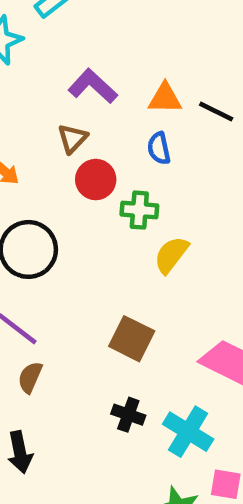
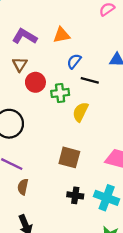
black line: (216, 112) -> (90, 80), moved
blue semicircle: (159, 148) -> (74, 61), moved, turned 63

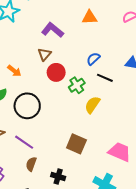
orange triangle: (62, 35) -> (90, 17), moved
green cross: (60, 93) -> (77, 85), turned -35
black cross: (75, 195) -> (58, 176), moved

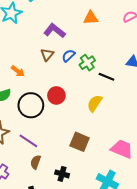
blue semicircle: (93, 59) -> (69, 56), moved
red circle: (56, 72) -> (56, 95), moved
green cross: (77, 85) -> (87, 63), moved

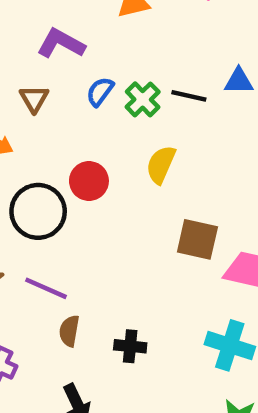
brown triangle: (47, 55) -> (34, 99), moved
black line: (106, 77) -> (189, 96), moved
yellow semicircle: (95, 103) -> (161, 165), moved
brown square: (80, 142) -> (197, 239), moved

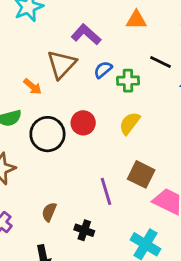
black line: (189, 96) -> (161, 62), moved
brown triangle: (34, 99) -> (61, 64), size x1.6
green cross: (143, 99) -> (128, 81), turned 30
purple line: (46, 288) -> (106, 191), moved, turned 36

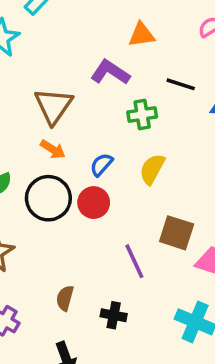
purple L-shape: (86, 34) -> (110, 72), moved
blue semicircle: (103, 70) -> (101, 165), moved
orange arrow: (33, 87) -> (53, 149), moved
red circle: (83, 123) -> (94, 203), moved

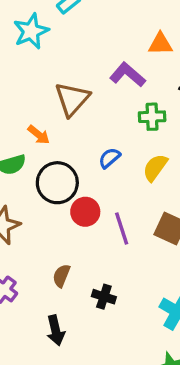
orange arrow: (53, 149) -> (39, 135), moved
red circle: (94, 203) -> (85, 212), moved
purple line: (134, 261) -> (122, 228), moved

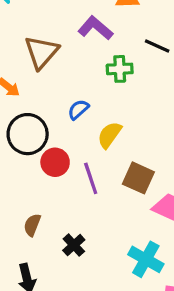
yellow semicircle: (155, 168) -> (109, 135), moved
black cross: (104, 297) -> (74, 245), turned 30

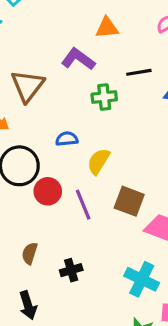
black line: (157, 46) -> (139, 72), turned -30
blue semicircle: (78, 109) -> (67, 139), turned 40
black cross: (74, 245) -> (71, 270), turned 30

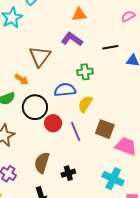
orange triangle: (107, 28) -> (79, 14), moved
green cross: (104, 97) -> (85, 72), moved
blue semicircle: (67, 139) -> (65, 90), size x1.5
brown semicircle: (30, 253) -> (42, 163), size x1.5

